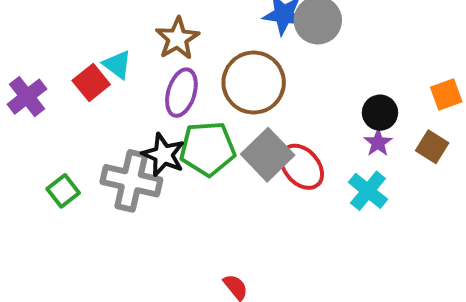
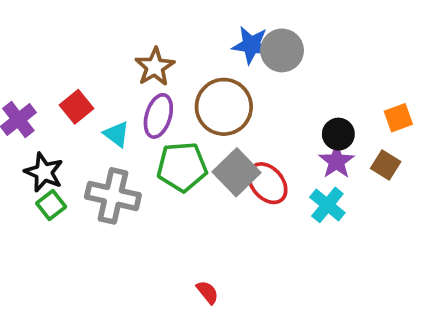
cyan triangle: (117, 64) -> (117, 134), moved
purple star: (378, 143) -> (337, 161), size x1.4
black star: (163, 155) -> (44, 172), moved

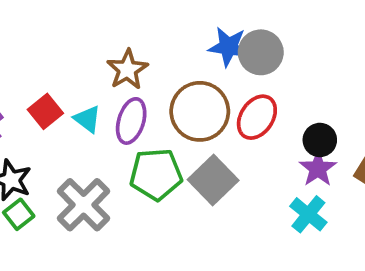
cyan triangle: (117, 134) -> (87, 119), moved
red ellipse: (267, 183) -> (257, 117), moved, turned 75
gray cross: (113, 196) -> (84, 205), turned 32

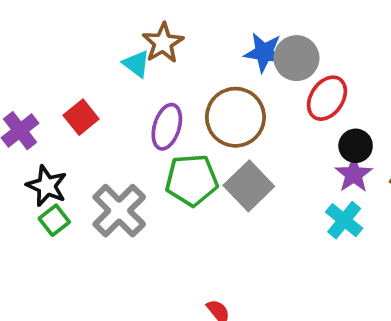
brown star: (127, 69) -> (163, 43), moved
red ellipse: (257, 117) -> (327, 98), moved
cyan triangle: (87, 119) -> (136, 64), moved

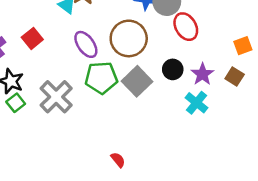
red ellipse: (327, 98) -> (186, 27), turned -64
purple ellipse: (167, 127) -> (86, 44), turned -52
black circle: (356, 146) -> (173, 69), moved

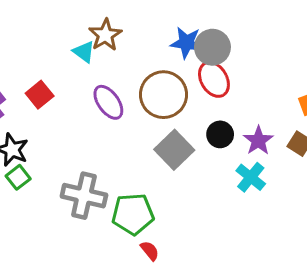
red ellipse: (186, 27) -> (214, 79), moved
green pentagon: (101, 78) -> (133, 214), moved
gray cross: (56, 97) -> (84, 196), moved, turned -32

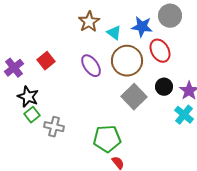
gray circle: (212, 47) -> (170, 16), moved
cyan triangle: (84, 52) -> (114, 33), moved
gray cross: (84, 196) -> (54, 127), moved, size x0.7

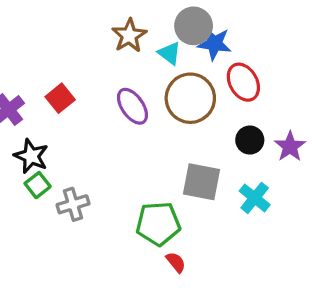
gray circle: (170, 16) -> (194, 26), moved
gray square: (134, 97) -> (202, 182), moved, turned -35
cyan cross: (184, 115) -> (255, 198), moved
gray cross: (54, 127) -> (73, 204), turned -30

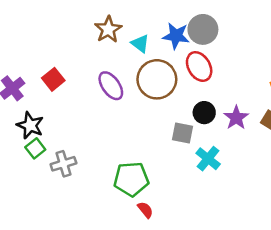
gray circle: (194, 26) -> (203, 29), moved
gray square: (202, 182) -> (182, 133), moved, size x0.7

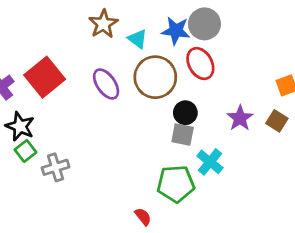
red square: (53, 79) -> (45, 77), size x1.6
black circle: (204, 113) -> (185, 113), moved
green pentagon: (131, 179) -> (176, 184), moved

